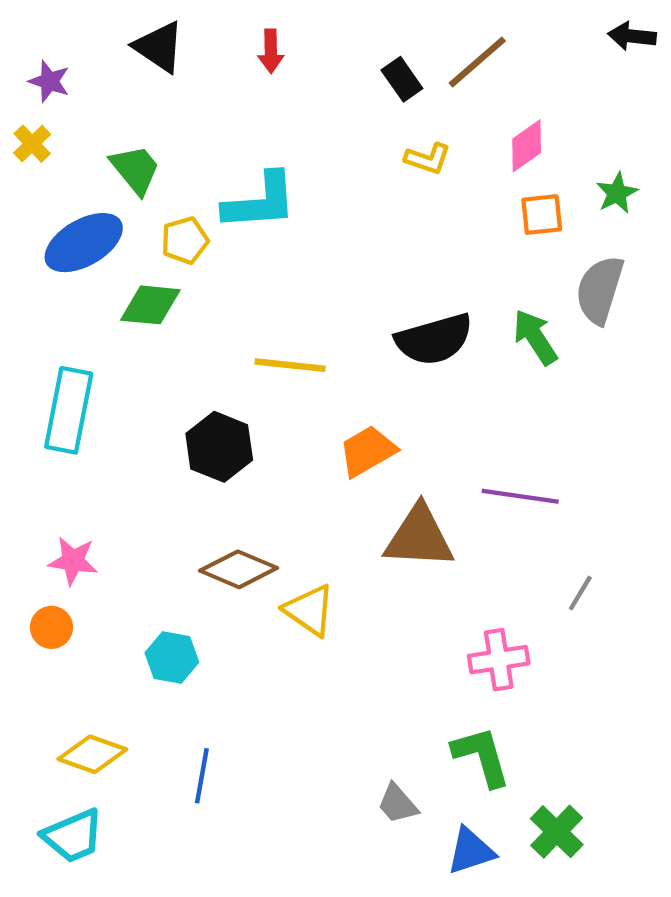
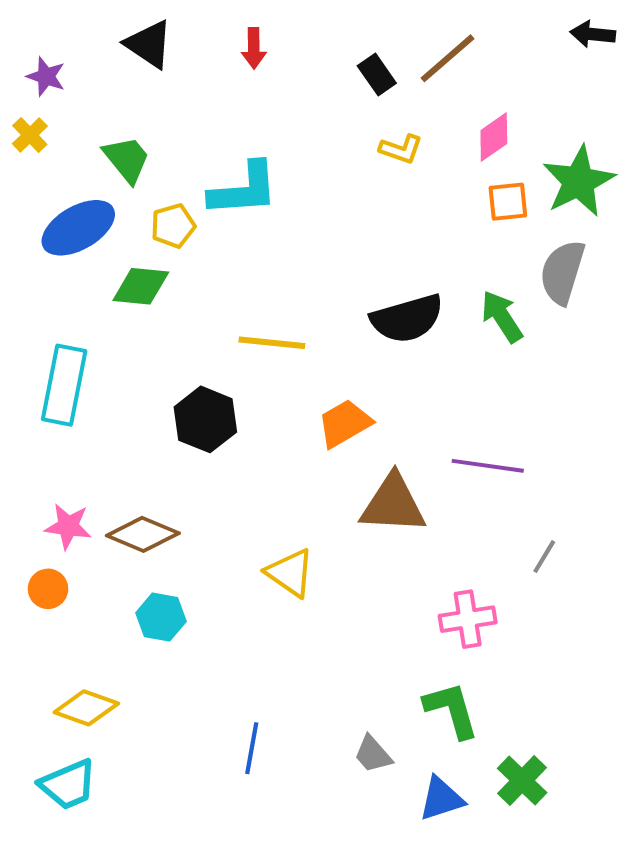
green star: (617, 193) -> (579, 181), size x1.8
brown diamond: (239, 569) -> (143, 534), moved
blue line: (202, 776) -> (252, 748), moved

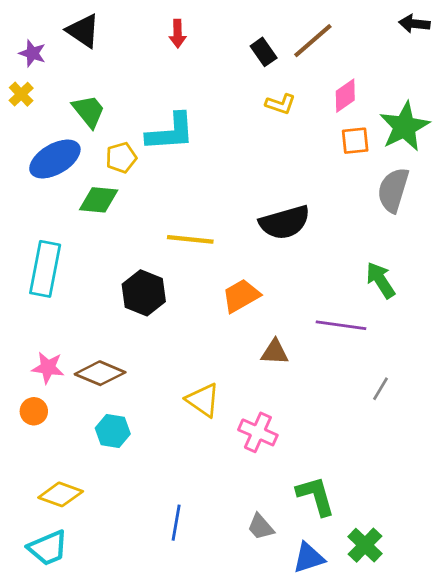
black triangle: (149, 44) -> (83, 31), moved
green arrow: (502, 317) -> (381, 280), moved
brown triangle: (393, 504) -> (275, 352), size x0.6
pink cross: (468, 619) -> (258, 432), moved, turned 33

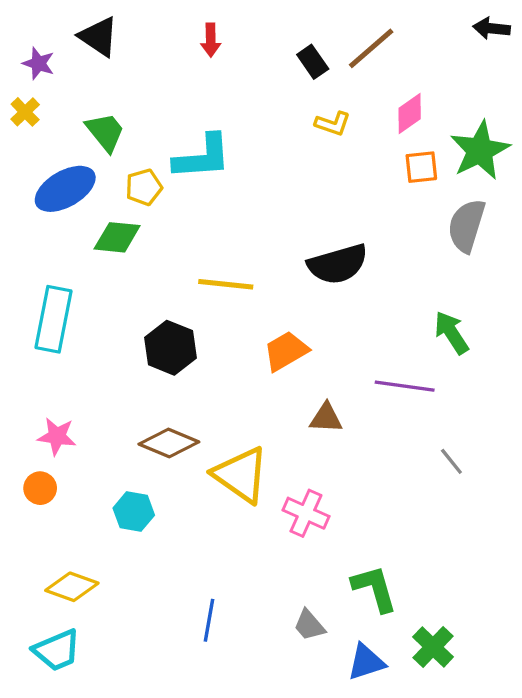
brown diamond: (100, 373) -> (169, 443), moved
gray line: (381, 389) -> (451, 461), turned -70
yellow triangle: (203, 400) -> (241, 475), size x1.4

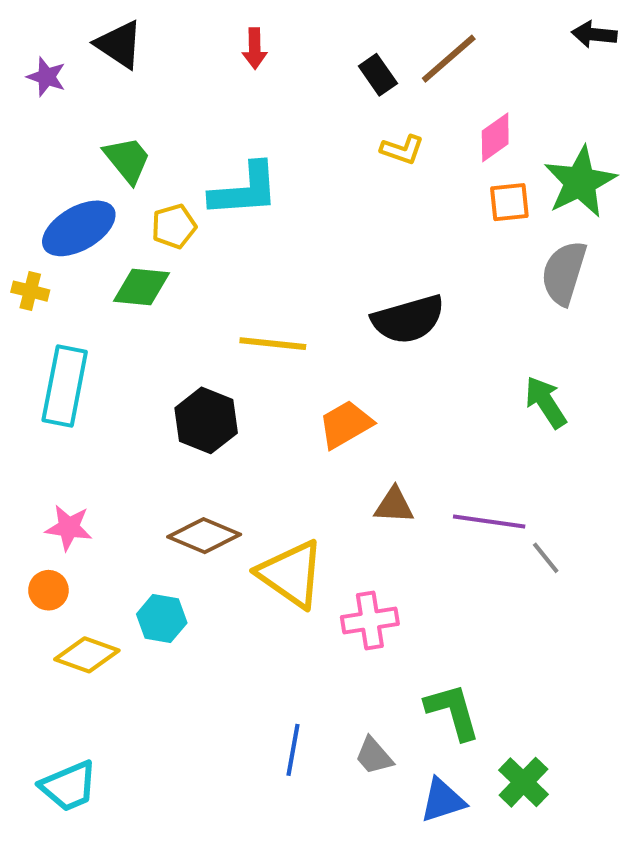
yellow cross: (25, 112) -> (30, 291), moved, turned -32
purple line: (405, 386) -> (489, 521), moved
pink cross: (306, 513) -> (370, 621), turned -33
yellow diamond: (72, 587) -> (87, 655), moved
blue line: (209, 620) -> (293, 750), moved

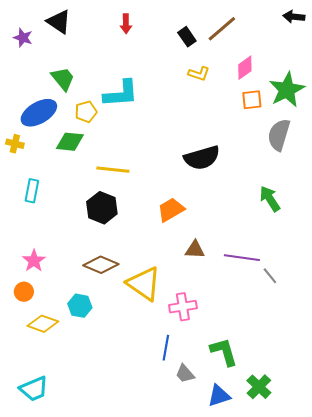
yellow line: (273, 344) -> (113, 170), moved
cyan rectangle: (65, 386) -> (32, 191), size x0.6
pink star: (69, 528) -> (34, 261), turned 30
blue line: (293, 750) -> (166, 348), moved

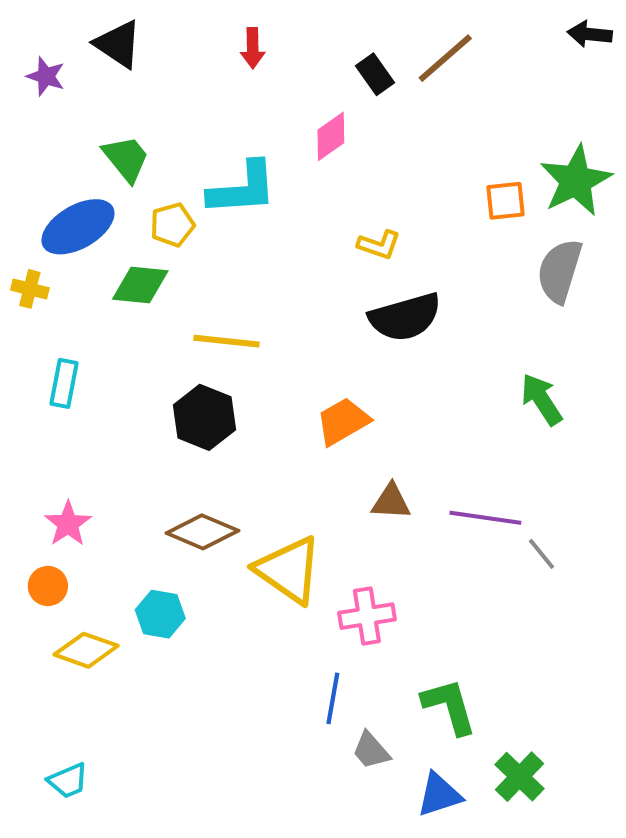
pink diamond: (245, 68) -> (331, 136), moved
yellow L-shape: (199, 74) -> (379, 245), moved
cyan trapezoid: (34, 389) -> (68, 781), size x0.7

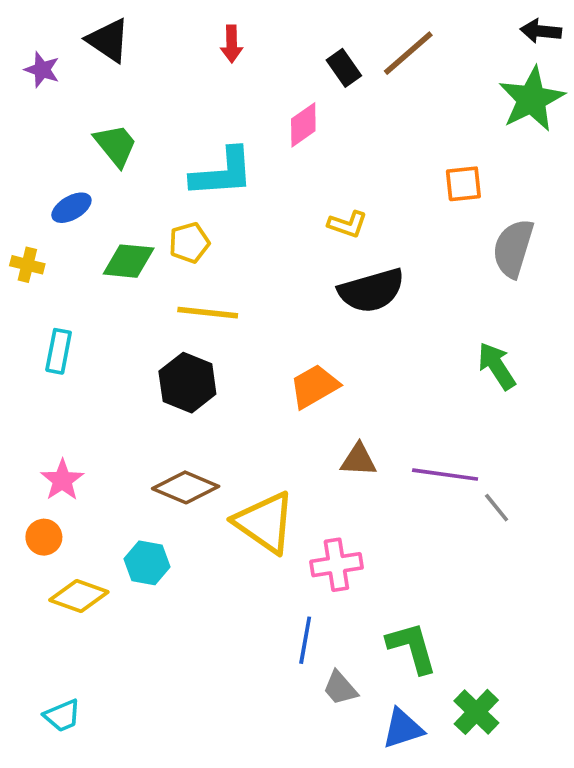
green star: (576, 181) -> (532, 99), moved
yellow pentagon: (172, 225) -> (189, 243), moved
blue ellipse: (78, 227) -> (71, 208), size x0.6

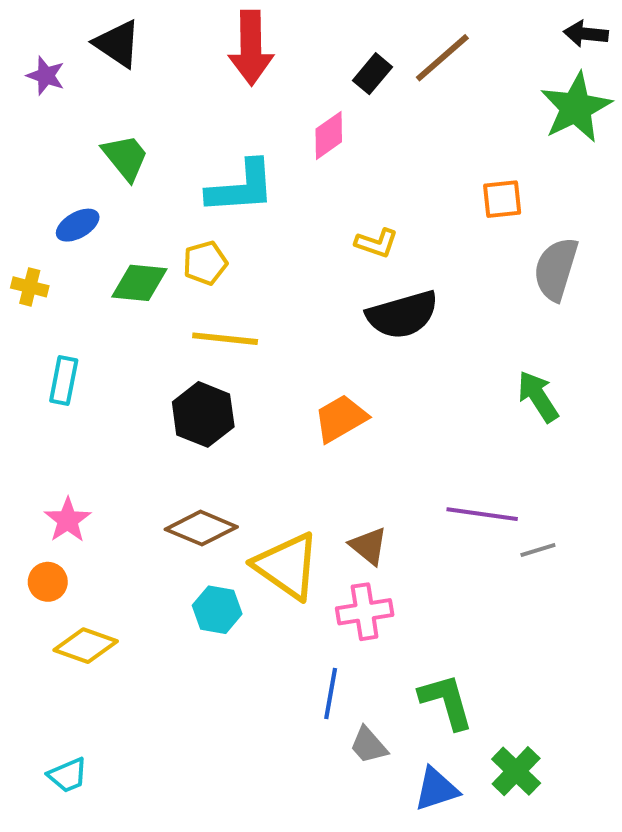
red arrow: (232, 44) -> (251, 48), size x1.8
black rectangle: (344, 68) -> (373, 74), turned 75
brown triangle: (359, 460) -> (369, 546), moved, turned 36
gray line: (497, 508) -> (538, 550), turned -68
cyan hexagon: (147, 563) -> (217, 610), moved

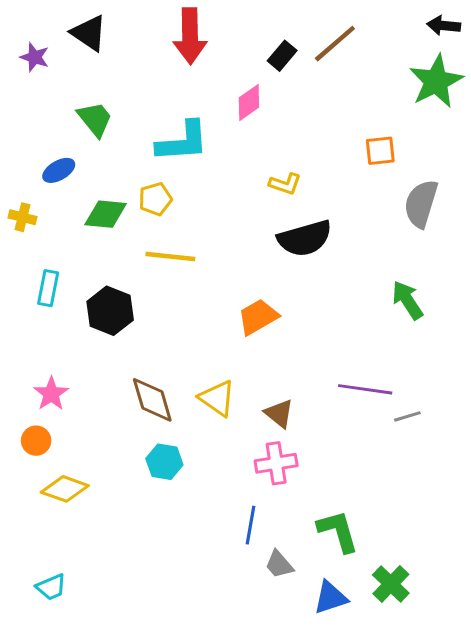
black hexagon: (203, 414) -> (110, 311), moved
brown diamond: (201, 528) -> (152, 400), turned 51
yellow triangle: (287, 566) -> (217, 398), moved, size x0.7

